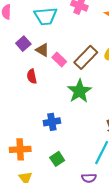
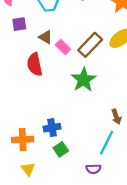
purple square: (23, 44) -> (19, 24), moved, turned 32
red semicircle: (32, 76) -> (35, 64), size x1.5
blue cross: (52, 122) -> (52, 128), moved

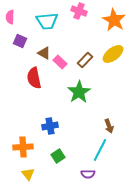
purple square: (19, 24) -> (20, 41), turned 32
brown rectangle: (90, 45) -> (85, 60), size x0.7
blue cross: (52, 128) -> (50, 126), moved

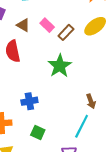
pink rectangle: (60, 62) -> (47, 25), moved
green square: (58, 156) -> (38, 133), turned -32

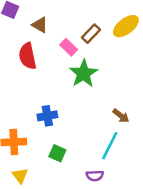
pink rectangle: (47, 25) -> (69, 47), moved
brown arrow: (91, 101) -> (121, 116), turned -32

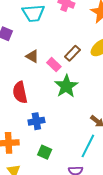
brown triangle: (40, 25) -> (32, 56), moved
red semicircle: (27, 56) -> (20, 92), moved

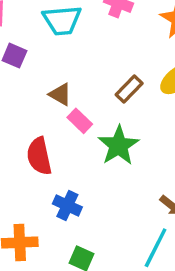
pink rectangle: (54, 65) -> (80, 121), moved
blue cross: (36, 121) -> (67, 205), turned 35

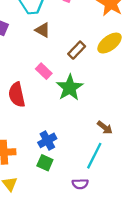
brown triangle: (60, 94) -> (43, 30), moved
blue cross: (67, 205) -> (47, 140), moved, turned 36

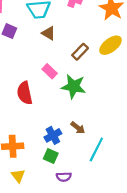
green star: (70, 88) -> (74, 86), turned -30
brown arrow: (105, 128) -> (78, 128), moved
purple semicircle: (80, 184) -> (64, 177), moved

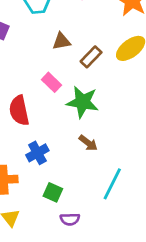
brown triangle: (49, 33) -> (61, 41), moved, turned -40
brown arrow: (78, 128) -> (88, 143), moved
blue cross: (53, 135) -> (37, 153), moved

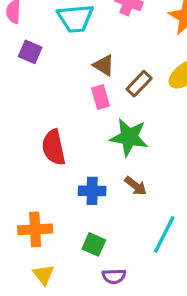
brown triangle: (61, 41) -> (104, 65), turned 42
pink rectangle: (52, 82) -> (101, 97), moved, turned 30
blue cross: (37, 153) -> (92, 191), moved, turned 30

